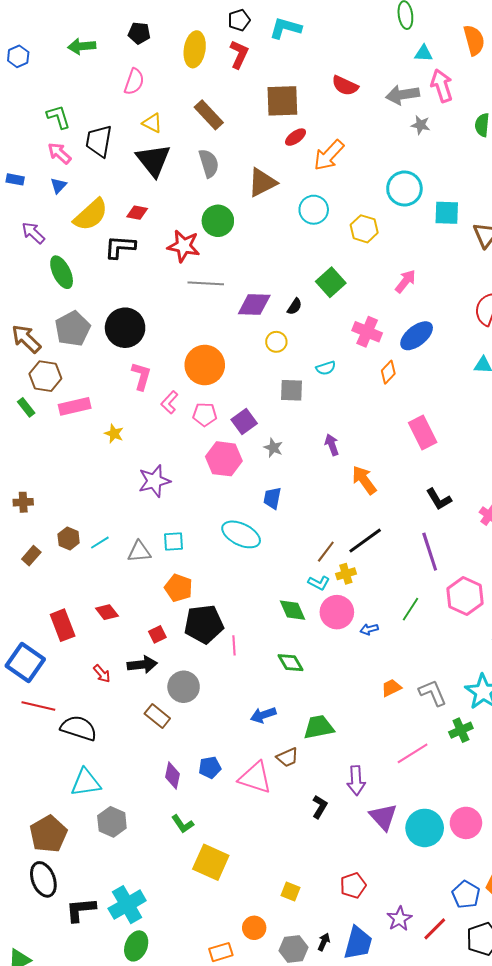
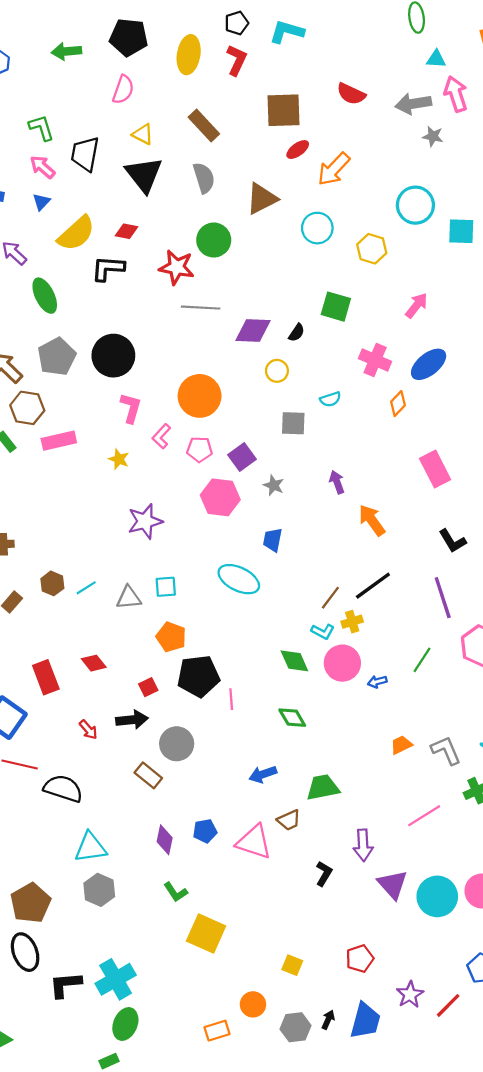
black pentagon: (139, 33) -> (129, 37), size x1.6
green square: (331, 282) -> (336, 307), turned -32
yellow star: (114, 434) -> (119, 459), moved
cyan triangle: (86, 783) -> (90, 847), moved

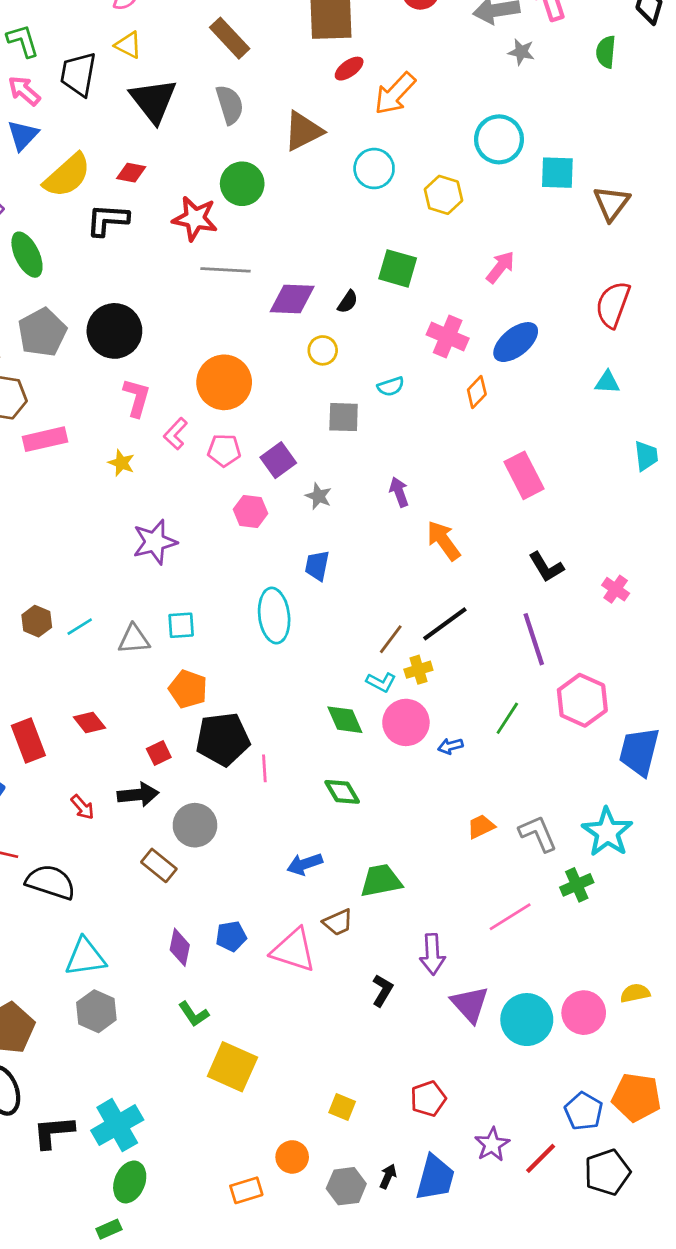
yellow triangle: (143, 134) -> (128, 45), moved
blue triangle: (41, 202) -> (23, 135), size x1.4
pink hexagon: (220, 497) -> (250, 511), size x0.7
cyan ellipse: (239, 579) -> (274, 616), turned 57

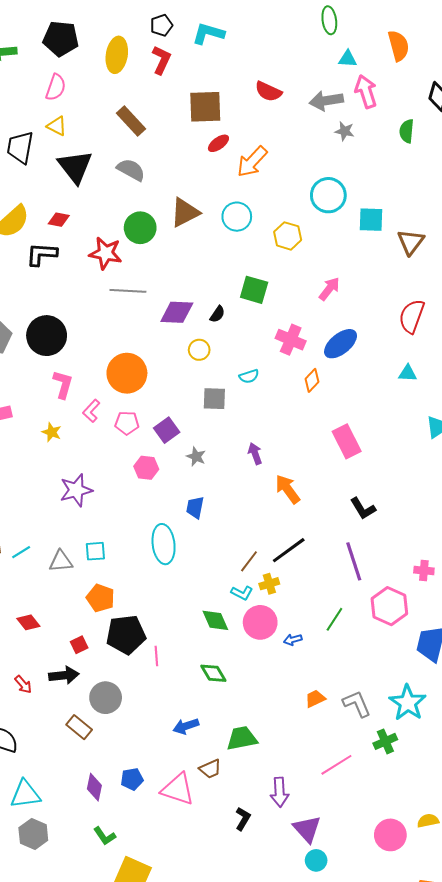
gray semicircle: (230, 105) -> (131, 170), turned -44
brown triangle: (303, 131) -> (185, 212), moved
pink cross: (616, 589) -> (424, 571), moved, turned -30
cyan circle: (527, 1020) -> (316, 860), moved, size x0.6

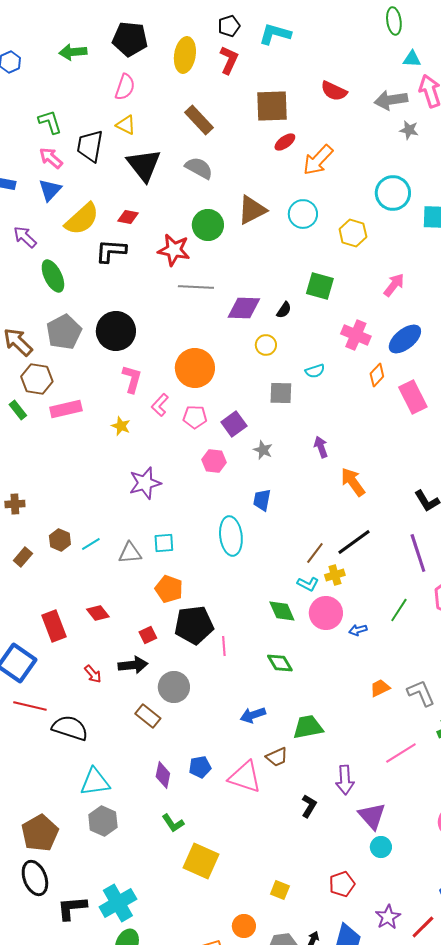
pink rectangle: (347, 441) -> (413, 397), moved

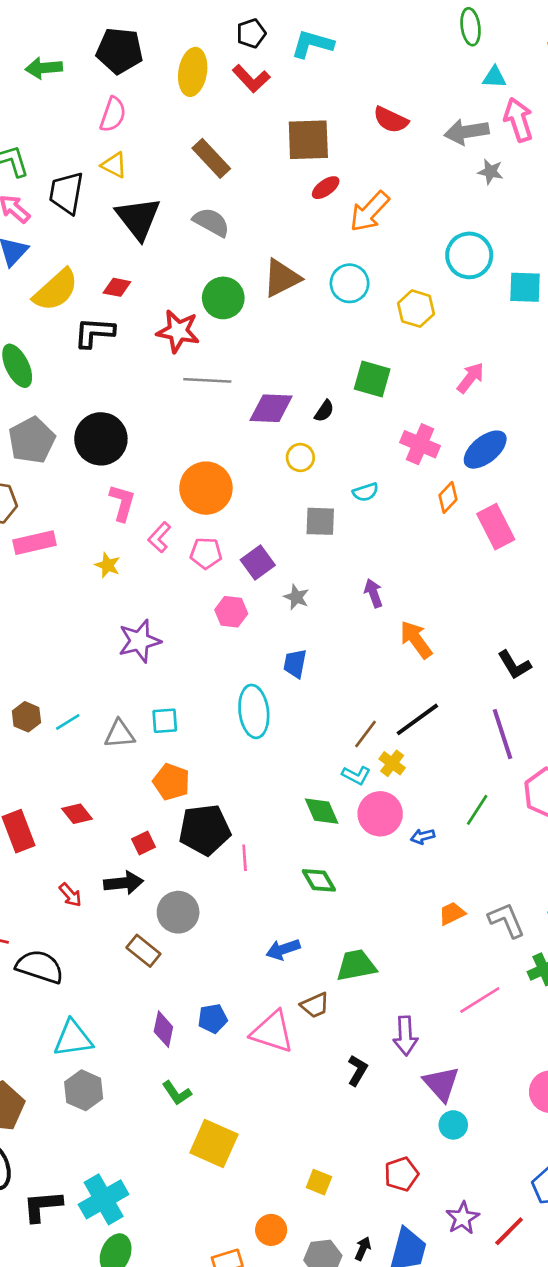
red L-shape: (229, 60) -> (251, 79), turned 112
yellow cross: (335, 575) -> (392, 763), turned -36

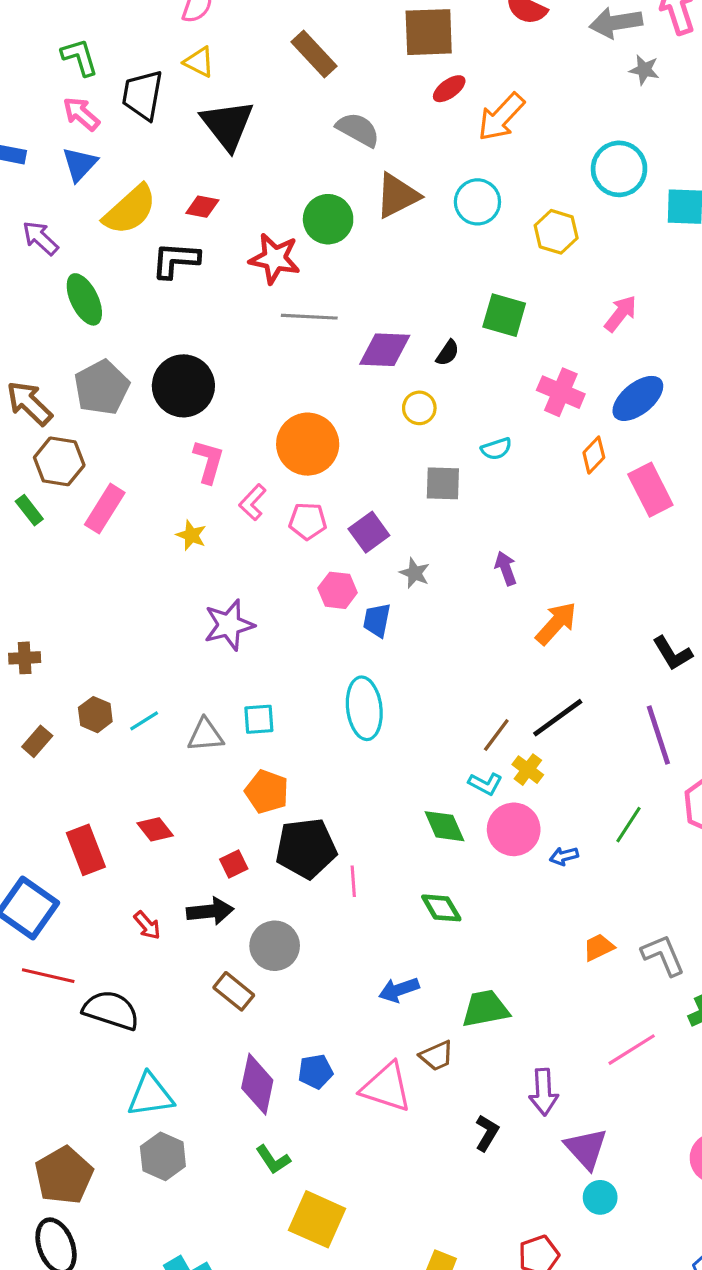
gray semicircle: (211, 222) -> (358, 130), moved
pink rectangle: (34, 543) -> (105, 509), turned -45
orange arrow: (416, 640) -> (556, 623), turned 78
blue trapezoid: (295, 664) -> (377, 620), moved
purple diamond: (163, 1029) -> (257, 1084), size x1.4

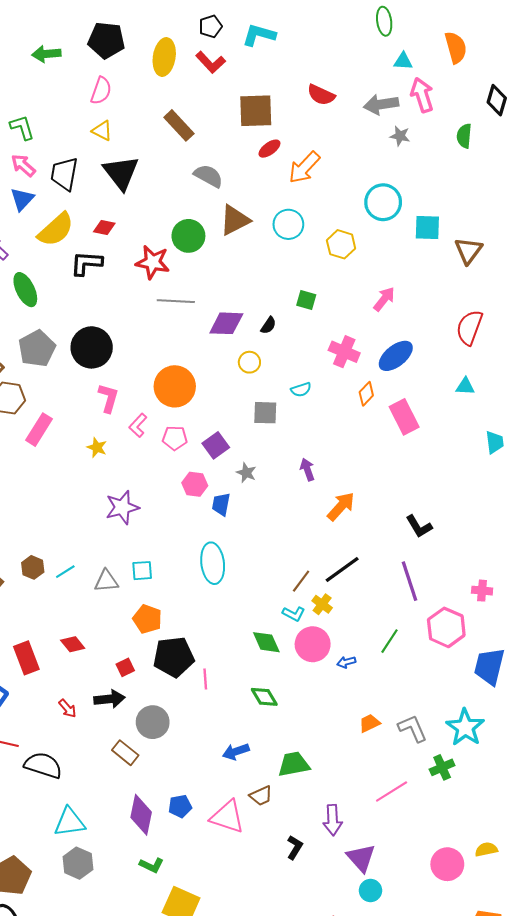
black trapezoid: (143, 95) -> (64, 174), moved
green square: (504, 315) -> (306, 300), size x0.7
green L-shape: (273, 1160) -> (152, 865), turned -30

